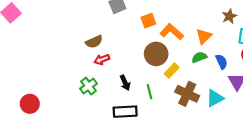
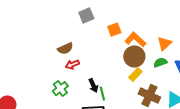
brown circle: (156, 54) -> (134, 57), moved
green line: (149, 92) -> (102, 94), moved

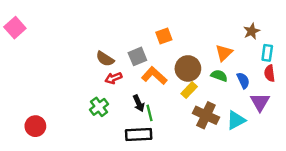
gray square: (86, 16) -> (137, 56), moved
orange L-shape: (135, 40) -> (154, 76), moved
brown semicircle: (65, 49) -> (105, 59), turned 56
green semicircle: (160, 63) -> (219, 76), turned 40

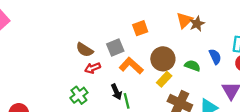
brown star: (252, 31) -> (197, 24), moved
orange triangle: (224, 53) -> (184, 20), moved
blue semicircle: (243, 80) -> (215, 57), moved

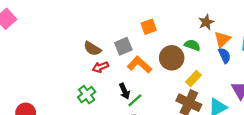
orange triangle: (184, 20) -> (222, 39), moved
green semicircle: (192, 66) -> (192, 45), moved
yellow rectangle: (164, 79) -> (193, 79), moved
green line: (127, 101) -> (135, 100), turned 63

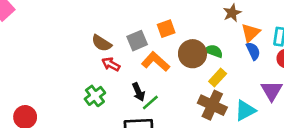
orange square: (149, 27) -> (166, 29), moved
green semicircle: (192, 45) -> (214, 51), moved
red arrow: (100, 67) -> (111, 64), turned 49

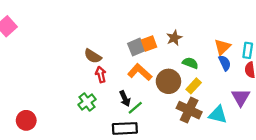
brown star: (232, 13) -> (174, 38), moved
gray square: (137, 41) -> (136, 47), moved
brown circle: (193, 54) -> (168, 81), moved
red arrow: (111, 64) -> (101, 74), turned 49
cyan triangle: (245, 110) -> (218, 115), turned 42

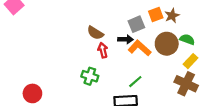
orange square: (149, 43) -> (156, 14), moved
brown circle: (168, 81) -> (167, 44), moved
black arrow: (125, 99) -> (126, 39), moved, turned -64
green cross: (87, 102) -> (90, 76), turned -35

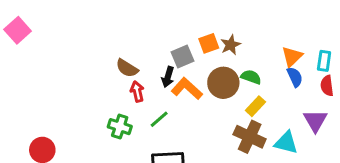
black arrow: (126, 39) -> (168, 77), turned 104
green line: (135, 82) -> (159, 119), moved

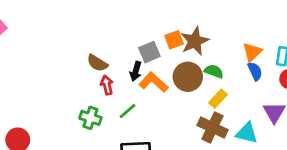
brown star: (231, 45) -> (195, 41), size x1.5

